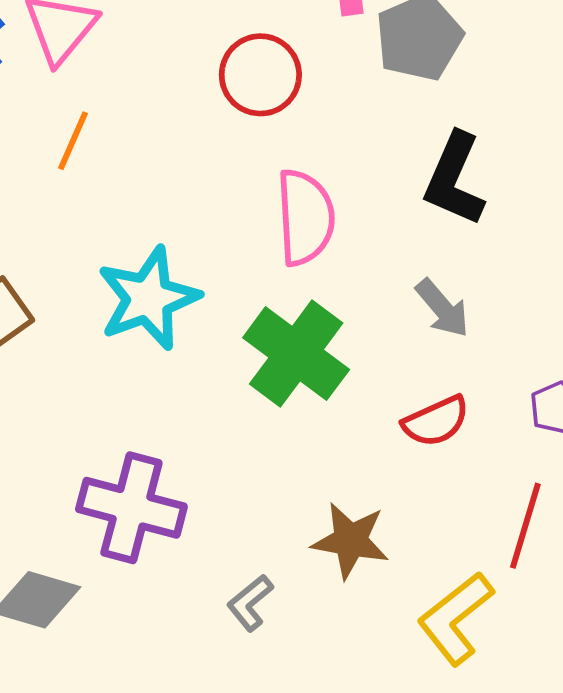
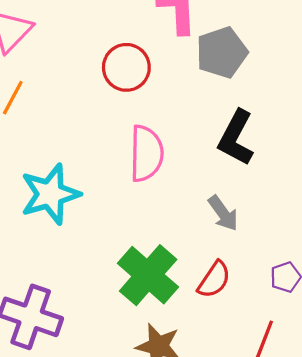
green cross: (296, 354) -> (148, 275), moved
red semicircle: (436, 421) -> (214, 280), turned -36

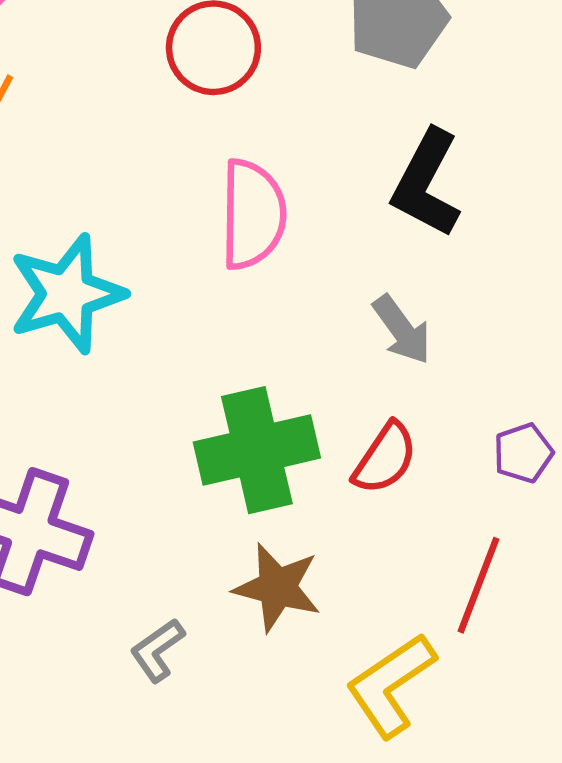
green cross: (148, 275) -> (257, 450), turned 36

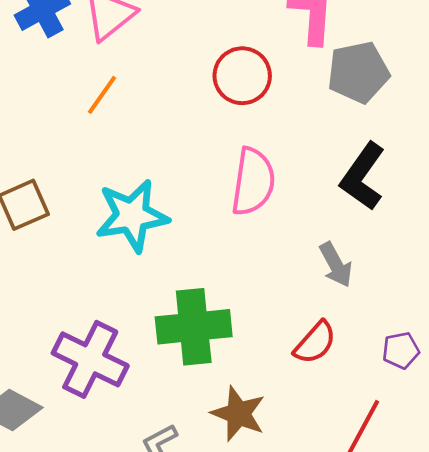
green cross: (257, 450) -> (194, 327), moved

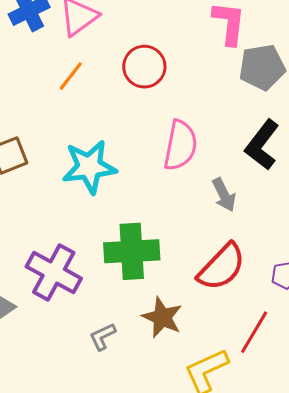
red circle: (242, 76) -> (144, 67), moved
gray arrow: (336, 265) -> (224, 195), moved
red semicircle: (315, 343) -> (222, 267), size x1.5

